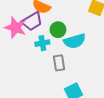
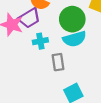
green circle: (58, 30) -> (72, 19), moved, size x1.5

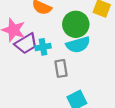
purple trapezoid: (29, 18) -> (26, 44), moved

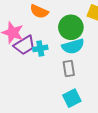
gray rectangle: (61, 68) -> (69, 69), moved

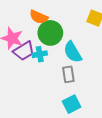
green circle: (71, 27) -> (50, 33), moved
cyan semicircle: (73, 46) -> (73, 52), turned 75

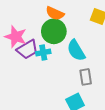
orange semicircle: (39, 17) -> (55, 13), moved
gray rectangle: (68, 74) -> (86, 77), moved

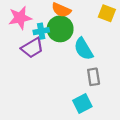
pink star: (16, 37) -> (20, 18), moved, turned -30
cyan cross: (43, 53) -> (41, 31), moved

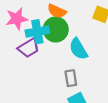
cyan cross: (41, 31) -> (37, 32), size x1.5
gray rectangle: (94, 77) -> (71, 78), moved

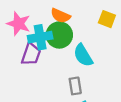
pink star: (17, 19) -> (19, 24), turned 30
purple trapezoid: (29, 48) -> (31, 54), turned -40

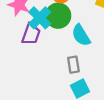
cyan cross: (40, 37) -> (40, 18), turned -35

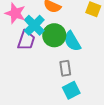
green circle: (58, 16) -> (54, 35), moved

